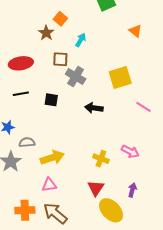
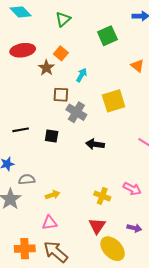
red ellipse: (21, 63) -> (23, 50), moved
yellow square: (120, 78) -> (114, 101), moved
yellow arrow: (52, 158) -> (53, 195), size x0.6
purple arrow: (132, 190) -> (134, 228), turned 88

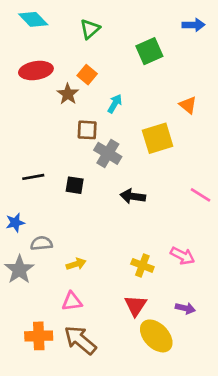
orange triangle: (137, 66) -> (188, 105), moved

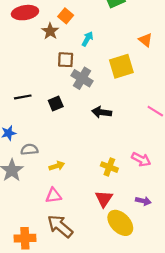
black square: (75, 185) -> (56, 103), turned -32
orange cross: (39, 336) -> (25, 238), moved

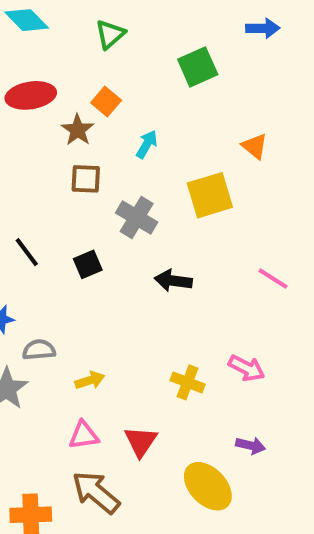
brown square: (66, 60) -> (86, 179), moved
black line: (23, 97) -> (27, 252), turned 63
red triangle: (104, 199) -> (141, 441), moved

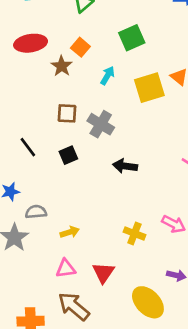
green square: (198, 67) -> (132, 38), moved
brown square: (86, 179) -> (67, 113), moved
yellow square: (210, 195) -> (149, 88), moved

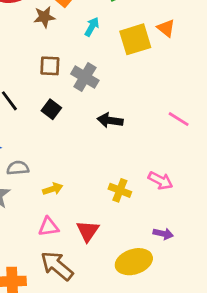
brown star: (62, 66) -> (44, 17), turned 30
black square: (68, 155) -> (51, 109), turned -30
yellow ellipse: (148, 302) -> (134, 262), turned -64

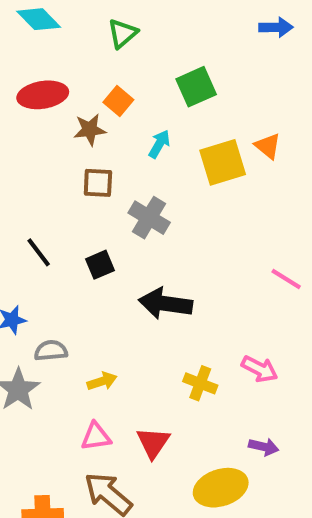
brown square: (50, 66) -> (98, 183), moved
black square: (51, 109) -> (100, 265), turned 30
black arrow: (110, 120) -> (165, 304), moved, size x1.4

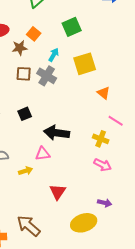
orange triangle: (268, 146) -> (104, 93), moved
gray cross: (149, 218) -> (47, 76), moved
yellow cross: (200, 383) -> (101, 139), moved
pink triangle: (96, 437) -> (43, 154), moved
red triangle: (153, 443) -> (58, 192), moved

